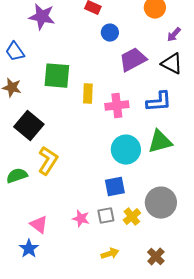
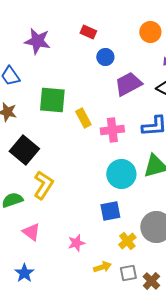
yellow rectangle: (88, 94) -> (83, 118), turned -30
gray square: (106, 216) -> (128, 273), moved
pink star: (81, 219) -> (76, 243), turned -30
pink triangle: (39, 225) -> (31, 232), moved
yellow arrow: (110, 254) -> (102, 267), moved

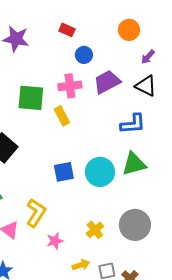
pink cross: (112, 130) -> (70, 86), moved
yellow L-shape: (43, 185) -> (36, 213), moved
blue square: (110, 211) -> (64, 172), moved
yellow cross: (127, 241) -> (95, 230), moved

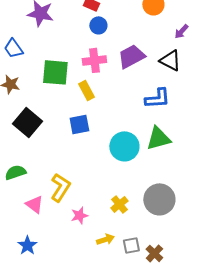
blue circle: (84, 55) -> (98, 25), moved
purple arrow: (148, 57) -> (181, 31), moved
blue square: (64, 172) -> (79, 124), moved

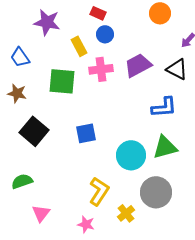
yellow rectangle: (86, 90) -> (79, 46), moved
yellow L-shape: (60, 187) -> (99, 191), moved
gray circle: (159, 199) -> (156, 192), moved
pink triangle: (34, 204) -> (41, 213), turned 30
pink star: (79, 215) -> (86, 224), turned 30

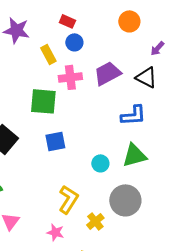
green square: (62, 81) -> (43, 101), moved
cyan circle: (131, 155) -> (100, 163), size x0.6

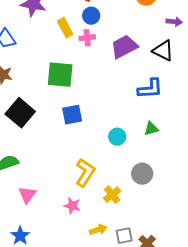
purple arrow: (157, 48) -> (174, 22), turned -126
pink cross: (70, 77) -> (87, 38), moved, size x0.7
green triangle: (134, 155) -> (151, 129), size x0.6
gray circle: (125, 200) -> (142, 174), size x0.7

